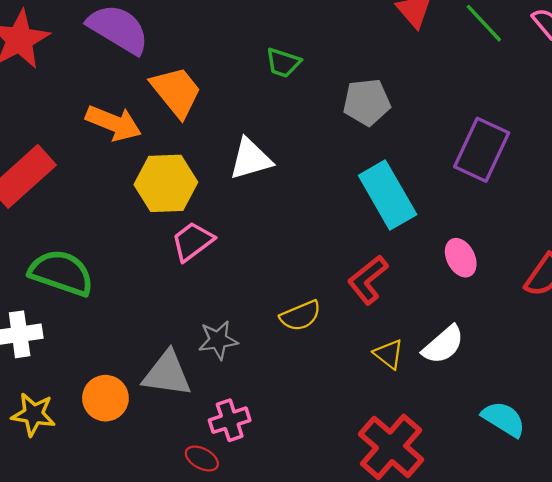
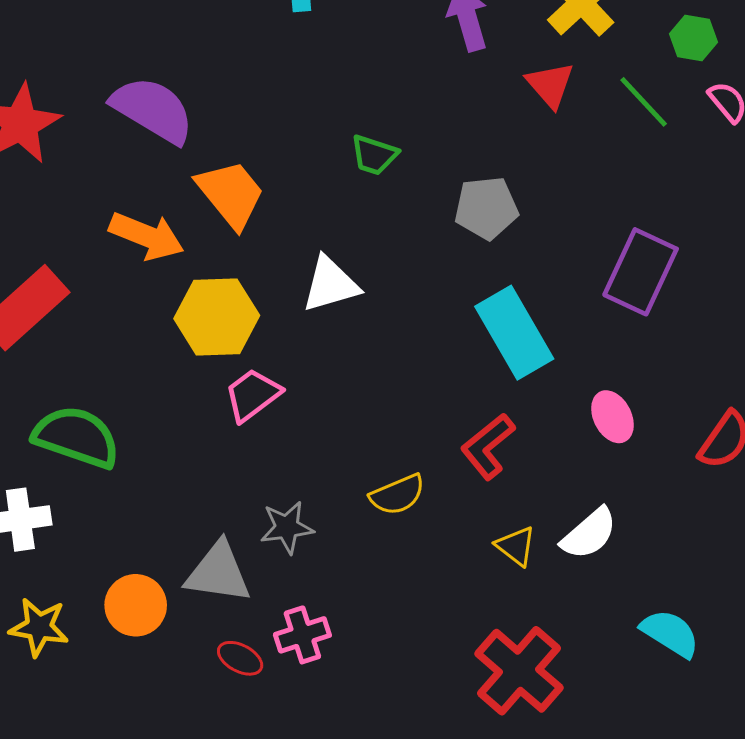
red ellipse: (202, 459) -> (240, 658), moved

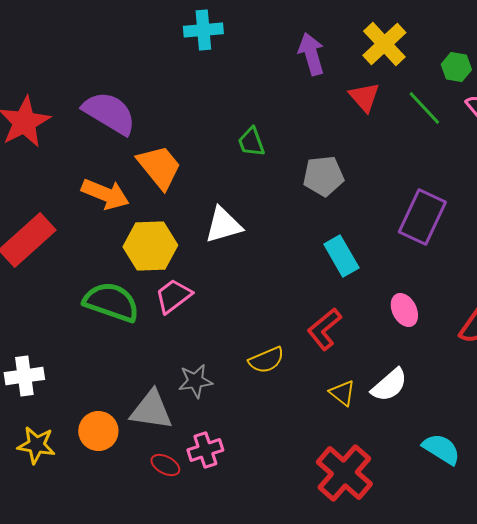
green trapezoid: (374, 155) -> (251, 142), turned 52
cyan rectangle: (514, 333) -> (341, 256), size x0.7
green semicircle: (76, 437) -> (111, 302), moved

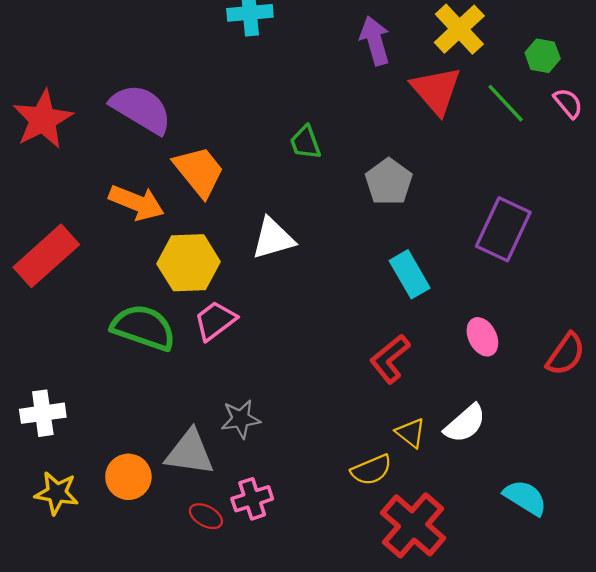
red triangle: (364, 97) -> (436, 90), size x1.4
gray pentagon: (323, 176) -> (389, 182), turned -30
yellow semicircle: (266, 360) -> (371, 470), moved

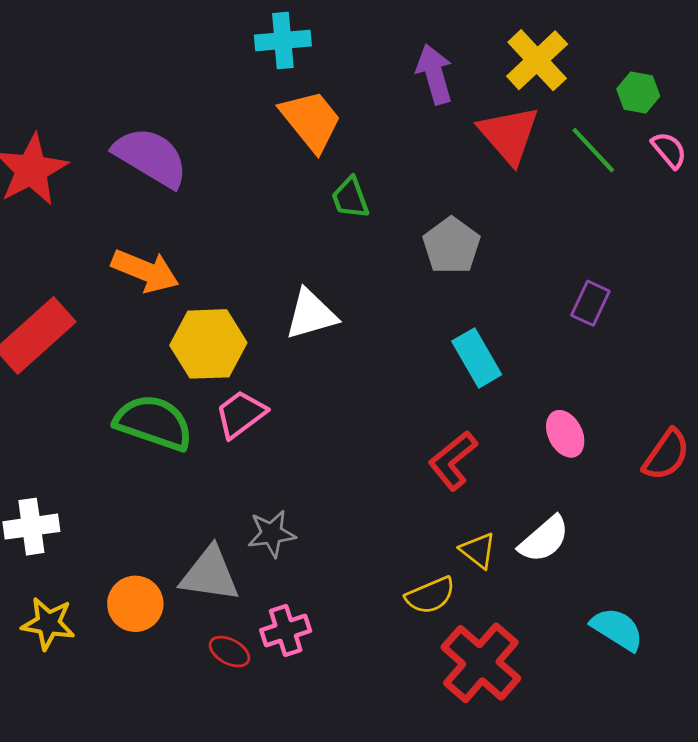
orange trapezoid: (199, 171) -> (311, 121), moved
purple rectangle: (503, 229) -> (590, 303), size x0.6

